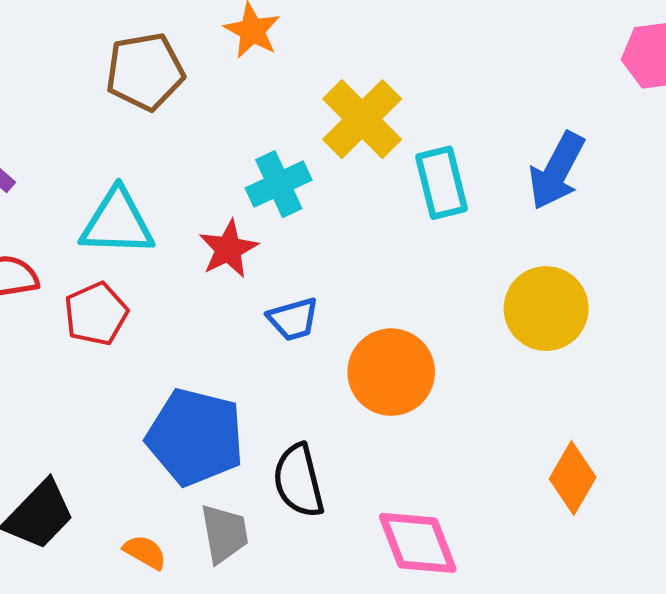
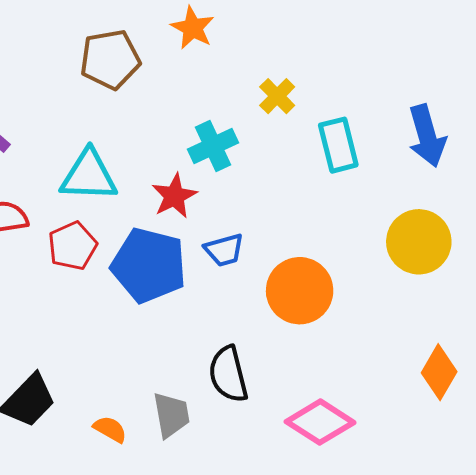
yellow cross: (362, 119) -> (277, 96), size x0.6
blue arrow: (557, 171) -> (427, 136), turned -44
blue pentagon: (195, 437) -> (149, 265), moved
pink diamond: (418, 543) -> (320, 422), turned -36

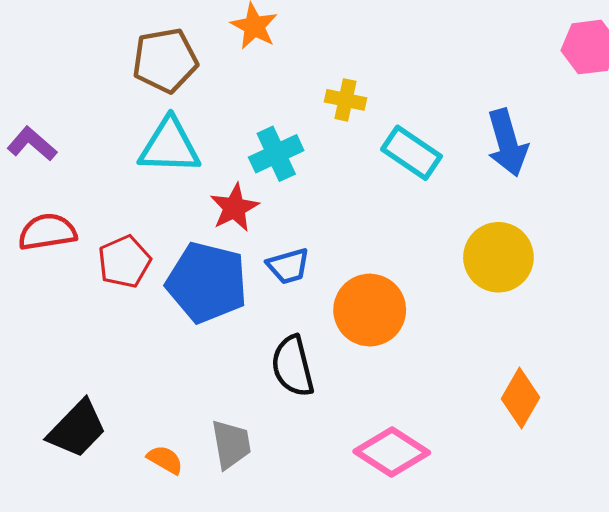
yellow cross: (277, 96) -> (345, 100), turned -33
cyan rectangle: (338, 145) -> (412, 153), turned -42
cyan triangle: (89, 176) -> (169, 146), moved
black semicircle: (228, 374) -> (293, 366), moved

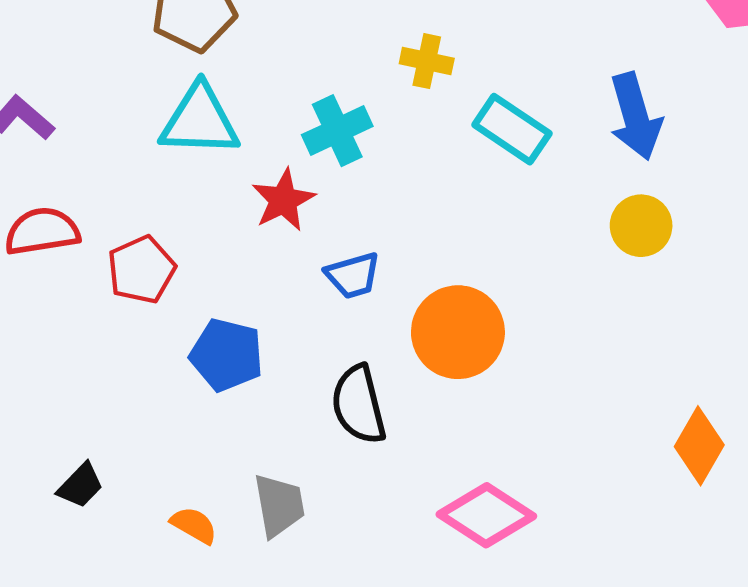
yellow circle: (498, 257) -> (641, 226), moved, size x0.7
blue pentagon: (207, 283) -> (227, 355), moved, size x0.7
orange diamond: (520, 398) -> (699, 446), moved
black trapezoid: (77, 429) -> (80, 485), size x0.6

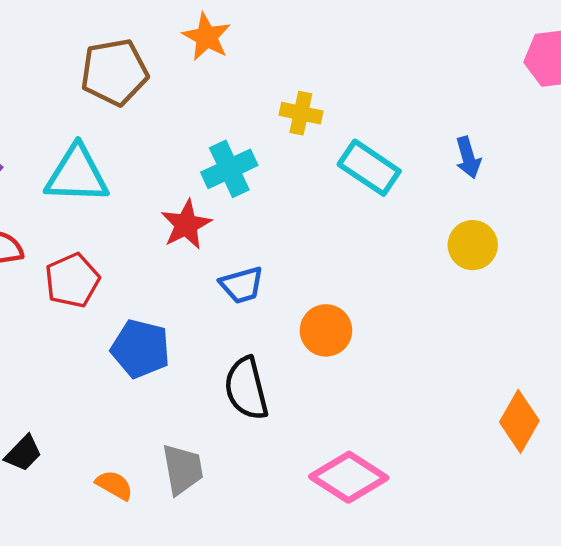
blue arrow: (635, 116) -> (468, 157), size x0.6
cyan triangle: (200, 121) -> (77, 175), moved
orange circle: (458, 332) -> (326, 330), size x0.7

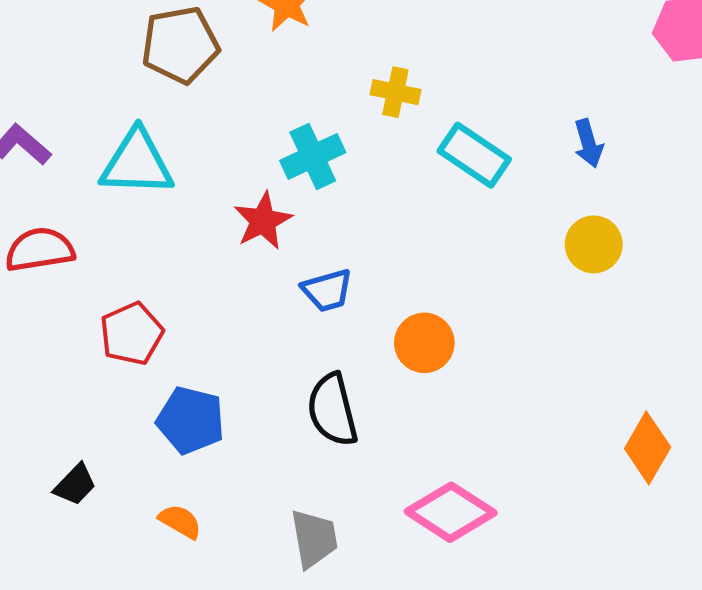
red pentagon: (72, 280) -> (132, 334), moved
blue pentagon: (141, 349) -> (191, 420), moved
gray trapezoid: (183, 469) -> (314, 538), moved

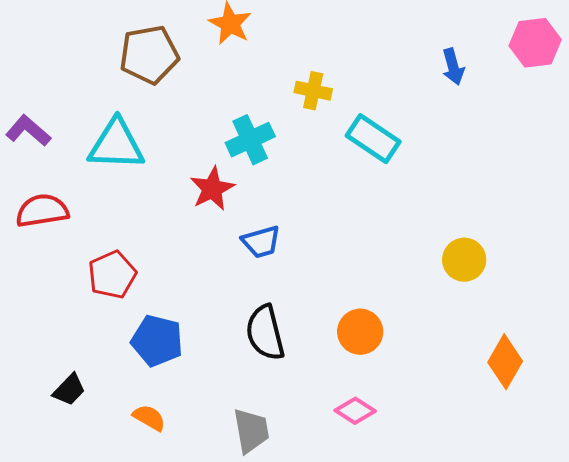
blue arrow: (588, 143) -> (453, 67), moved
yellow circle: (594, 244) -> (464, 260), moved
orange circle: (424, 343) -> (360, 332), moved
pink diamond: (451, 512) -> (355, 411), size x0.6

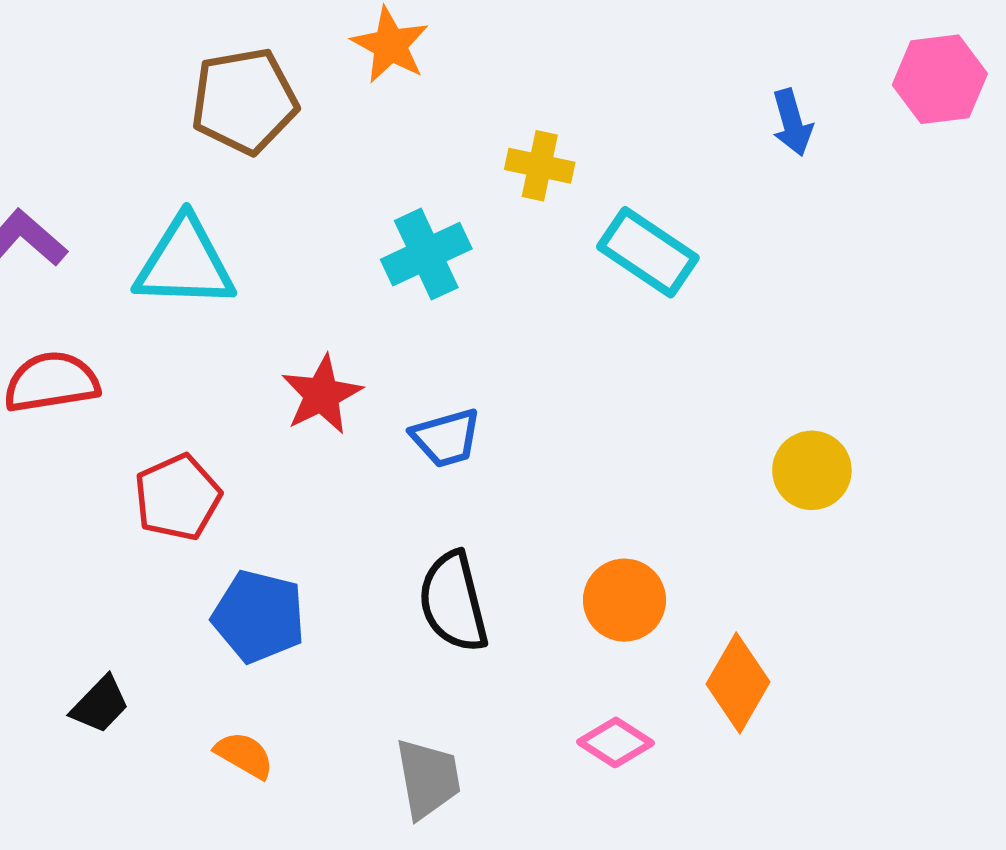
red star: (212, 189) -> (322, 395), moved
orange diamond: (505, 362) -> (738, 683), moved

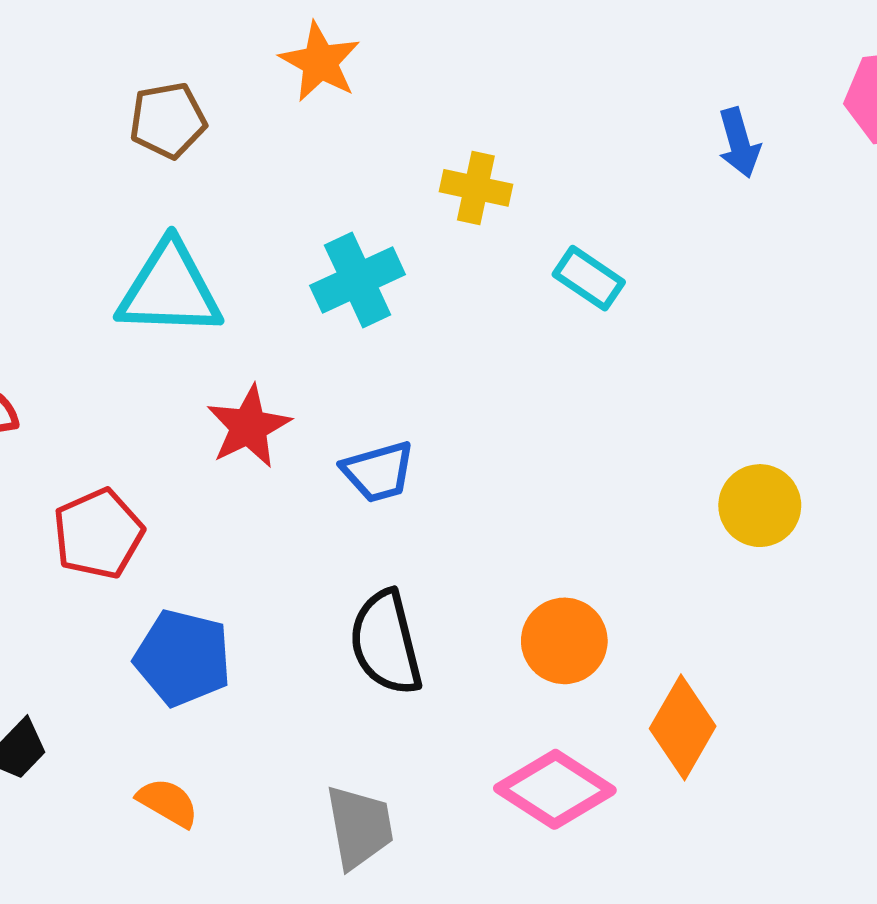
brown pentagon: (244, 101) -> (168, 120), size x0.7
cyan rectangle: (648, 252) -> (589, 278), size x0.7
cyan triangle: (185, 263) -> (170, 289), moved
pink diamond: (615, 742) -> (555, 789), size x1.5

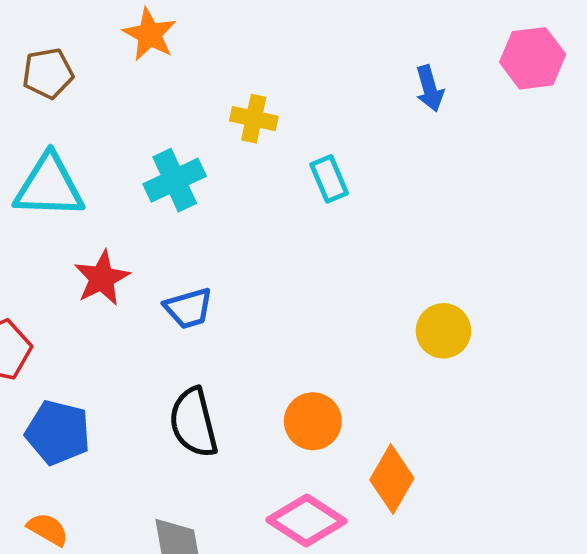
cyan rectangle: (589, 278) -> (329, 179), turned 33

